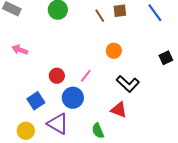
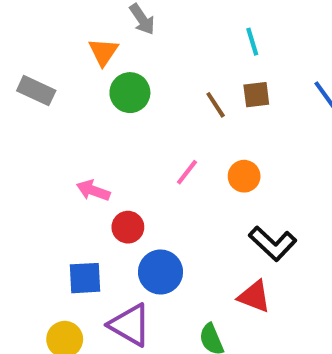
pink arrow: (20, 50) -> (93, 190), moved
pink line: (86, 76) -> (187, 172), moved
blue square: (36, 101) -> (85, 278), turned 30

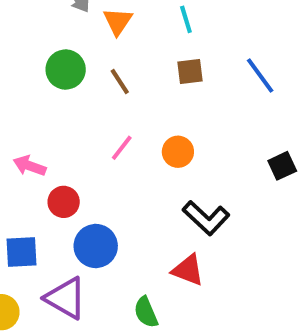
orange triangle: (103, 52) -> (118, 21), moved
brown line: (216, 105) -> (120, 82), moved

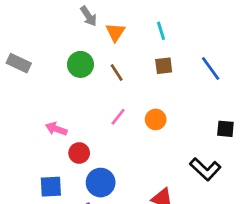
black square: (282, 166) -> (225, 129), turned 30
black L-shape: (206, 218) -> (205, 169), moved

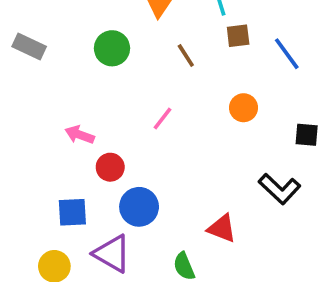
brown square: (164, 66) -> (238, 36), moved
brown line: (117, 72) -> (186, 55), moved
orange circle: (156, 119) -> (244, 108), moved

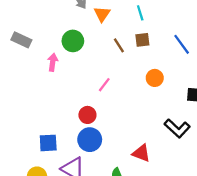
brown square: (238, 36) -> (142, 40), moved
pink arrow: (80, 135) -> (53, 62), moved, turned 78
red circle: (110, 167) -> (87, 115), moved

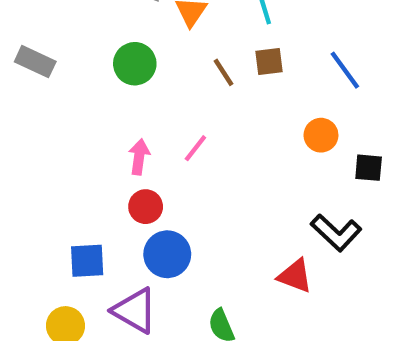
pink arrow: (53, 62) -> (139, 157), moved
orange circle: (155, 78) -> (321, 135), moved
red circle: (87, 115) -> (146, 207), moved
red triangle: (141, 153) -> (295, 276), moved

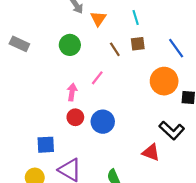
orange circle: (321, 135) -> (164, 81), size x1.6
pink line: (195, 148) -> (97, 78), moved
blue circle: (167, 254) -> (103, 122), moved

